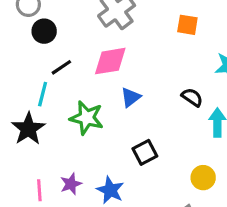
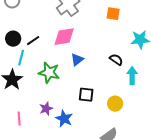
black circle: (44, 31) -> (13, 39), moved
black square: (145, 152) -> (86, 95), turned 35
yellow circle: (203, 178) -> (115, 104), moved
purple star: (71, 184) -> (46, 109), moved

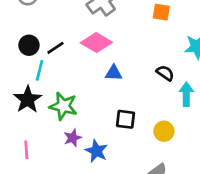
pink diamond: (64, 37) -> (96, 43), turned 40
blue triangle: (77, 60) -> (114, 73), turned 40
green star: (49, 73) -> (63, 106), moved
pink line: (19, 119) -> (26, 150), moved

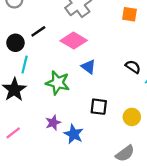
black line: (55, 48) -> (38, 31), moved
blue triangle: (114, 73) -> (88, 67), turned 35
green star: (63, 106) -> (58, 83), moved
pink line: (26, 150) -> (13, 133), turned 56

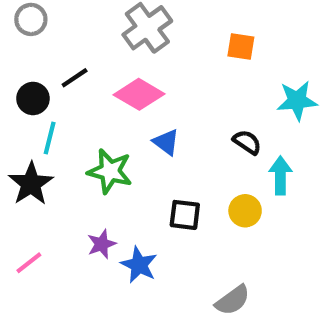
yellow circle: (132, 117) -> (245, 211), moved

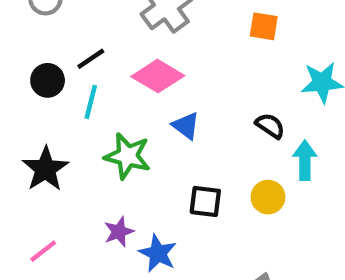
cyan line: (50, 138) -> (91, 102), moved

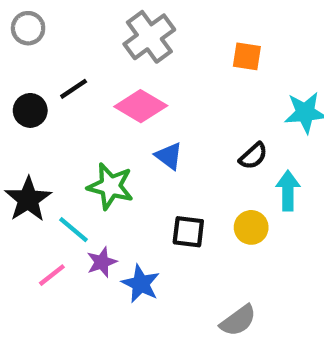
cyan line: (91, 102) -> (74, 230), moved, turned -64
black semicircle: (270, 126) -> (253, 156), turned 104
pink line: (43, 251) -> (52, 275), moved

